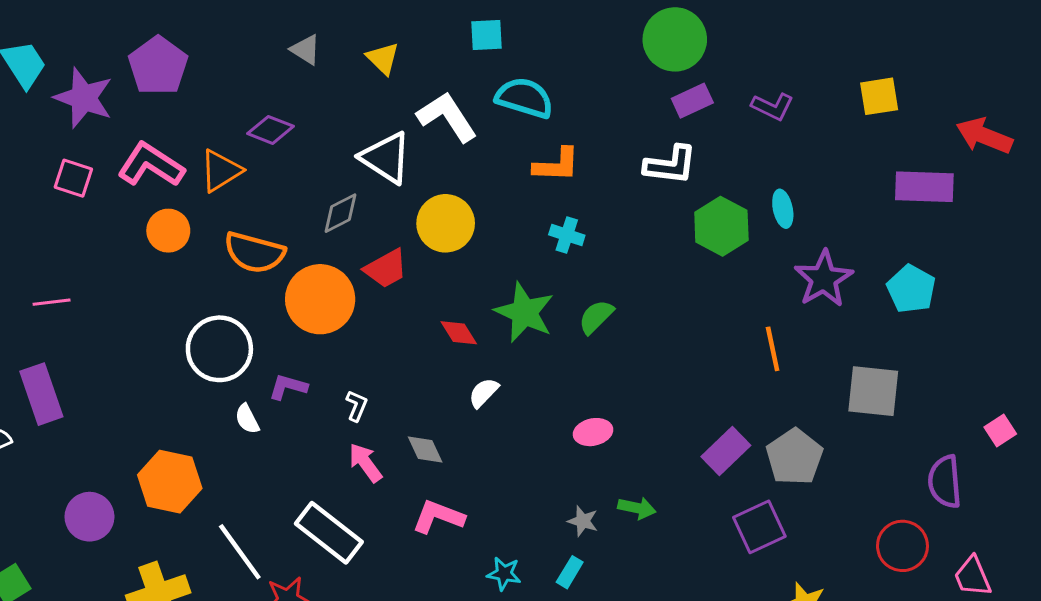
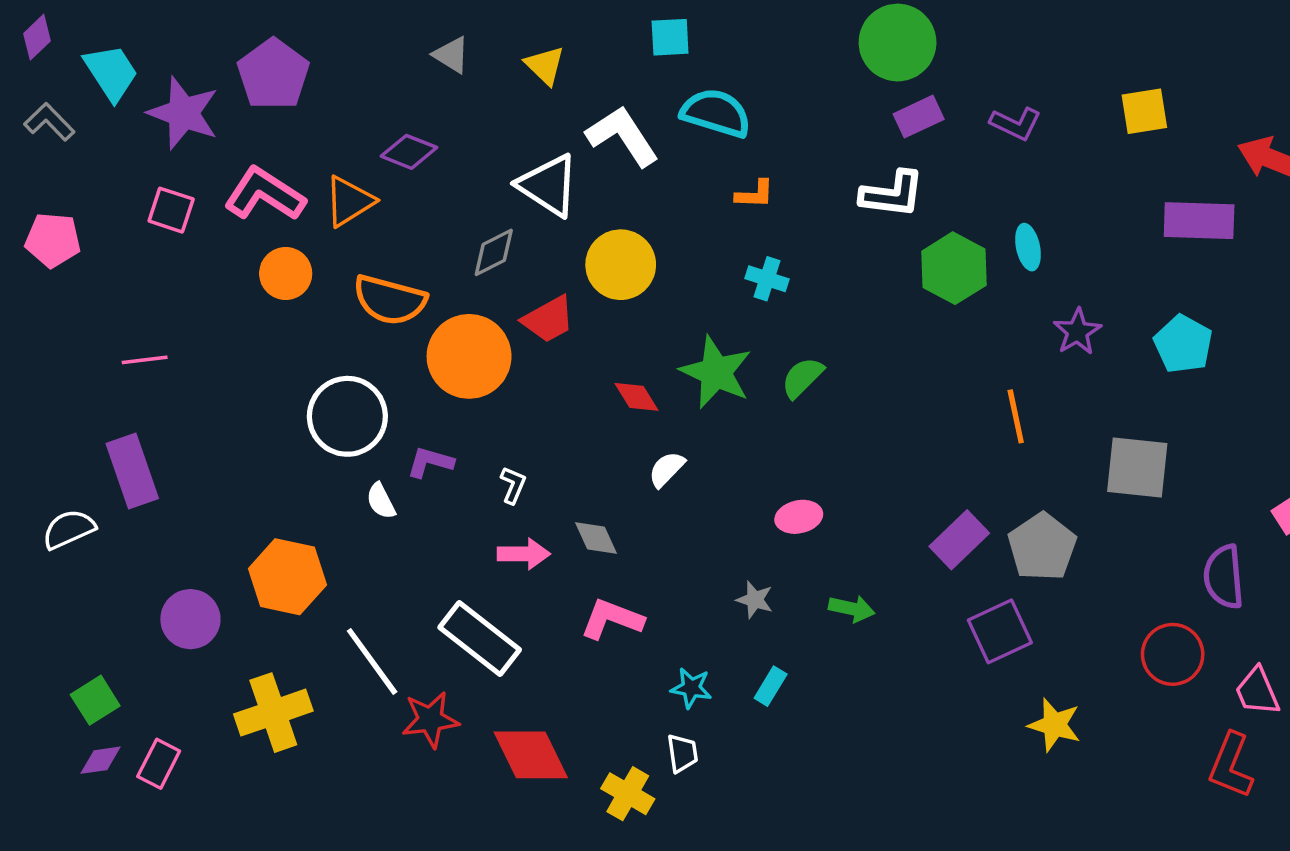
orange L-shape: (557, 165) -> (755, 194), size x0.7
purple star: (824, 279) -> (1077, 332), size x0.7
pink arrow: (365, 463) -> (524, 554), turned 126
gray star: (583, 521) -> (755, 600), moved

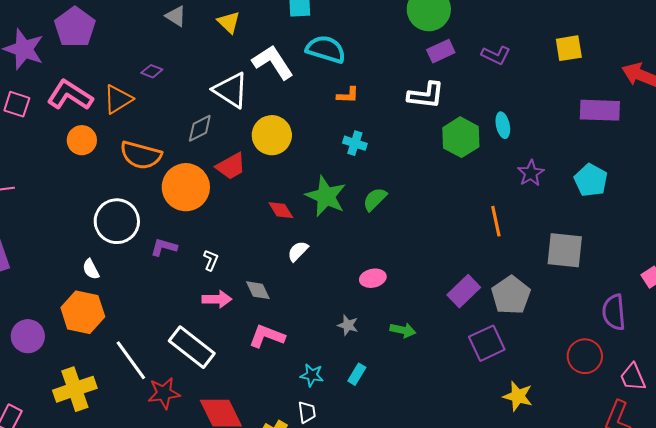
purple diamond: (409, 152) -> (152, 71), size x0.7
white semicircle: (381, 501) -> (91, 269), moved

